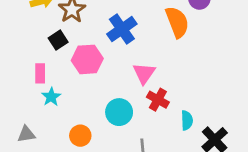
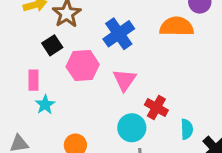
orange semicircle: (177, 22) -> (177, 27), turned -68
pink triangle: (144, 73) -> (125, 80), moved
cyan circle: (119, 112) -> (132, 128), moved

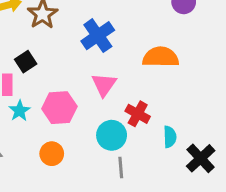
orange semicircle: (177, 27) -> (161, 57), moved
black square: (52, 45) -> (26, 62), moved
pink hexagon: (83, 66) -> (59, 108), moved

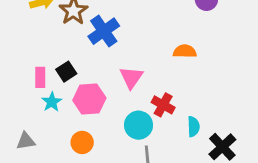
blue cross: (98, 36) -> (104, 31), moved
orange semicircle: (161, 57) -> (185, 51), size x0.7
black square: (26, 62) -> (66, 72), moved

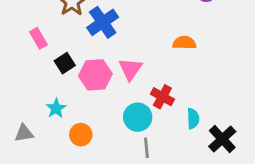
pink rectangle: (40, 77) -> (38, 38), moved, turned -30
pink hexagon: (89, 99) -> (95, 75), moved
cyan star: (52, 102) -> (56, 108), moved

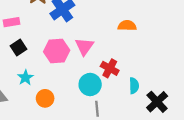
pink rectangle: (38, 38) -> (12, 22), turned -70
black square: (65, 63) -> (18, 48), moved

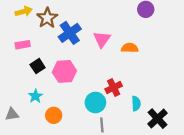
pink triangle: (84, 46) -> (102, 39), moved
black square: (18, 48) -> (38, 66), moved
red cross: (110, 68) -> (114, 87), turned 35

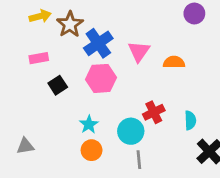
pink hexagon: (64, 71) -> (101, 78), moved
cyan star: (35, 96) -> (89, 124), moved
cyan semicircle: (136, 104) -> (190, 120), moved
orange circle: (54, 115) -> (92, 150), moved

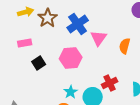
blue cross: (98, 43) -> (78, 24), moved
orange semicircle: (174, 62) -> (125, 46), turned -77
cyan star: (89, 124) -> (71, 92), moved

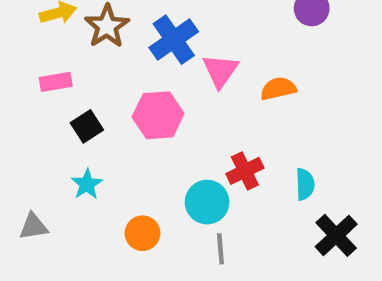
orange semicircle: (125, 46) -> (278, 89), turned 63
cyan star: (71, 92) -> (87, 184), moved

